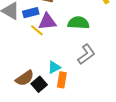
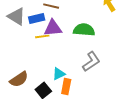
yellow line: (37, 30) -> (42, 36), turned -48
brown semicircle: (25, 78) -> (19, 79), moved

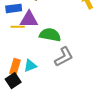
green semicircle: (84, 30) -> (50, 35), moved
orange rectangle: (66, 87) -> (15, 67), moved

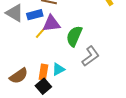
yellow line: (18, 27) -> (41, 32), turned -40
green semicircle: (50, 35) -> (74, 36), turned -70

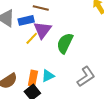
purple triangle: (51, 24) -> (42, 30), turned -48
gray L-shape: (91, 56) -> (86, 77), moved

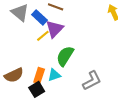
blue rectangle: (26, 20) -> (40, 17), turned 49
green semicircle: (65, 43) -> (65, 56), moved

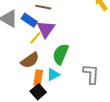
brown semicircle: (14, 75) -> (30, 60), moved
gray L-shape: (92, 81) -> (91, 74), turned -50

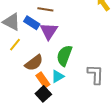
yellow line: (35, 38) -> (15, 45), moved
orange rectangle: (38, 78) -> (43, 80), turned -42

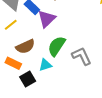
gray L-shape: (96, 74) -> (82, 56), moved, turned -40
orange rectangle: (43, 80) -> (13, 63), moved, turned -42

